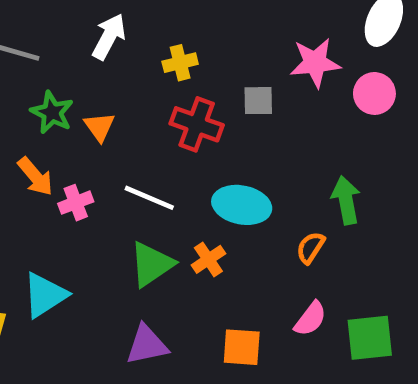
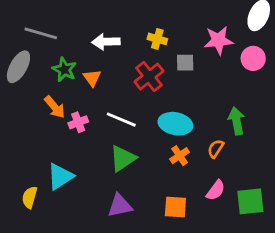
white arrow: (109, 37) -> (106, 42), moved, turned -120
yellow cross: (180, 63) -> (157, 39), moved, turned 30
red cross: (197, 124) -> (149, 76), turned 32
orange cross: (208, 259) -> (180, 156), moved

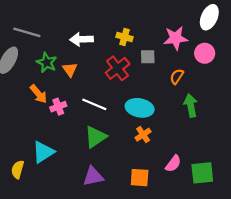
orange semicircle: (216, 149) -> (177, 76), moved

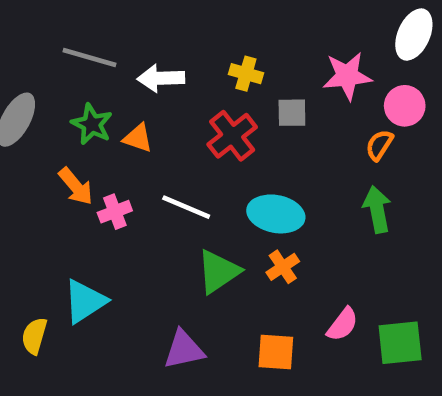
gray line: (27, 32) -> (90, 58), moved
orange triangle: (70, 70) -> (138, 138), turned -35
orange semicircle: (177, 76) -> (379, 145), moved
green triangle: (95, 137) -> (218, 271), moved

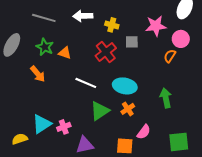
white arrow: (161, 78) -> (83, 16), moved
green arrow: (377, 209) -> (166, 98), moved
pink cross: (115, 212) -> (64, 127), moved
pink semicircle: (343, 324) -> (144, 132), moved
yellow semicircle: (34, 336) -> (20, 139), turned 56

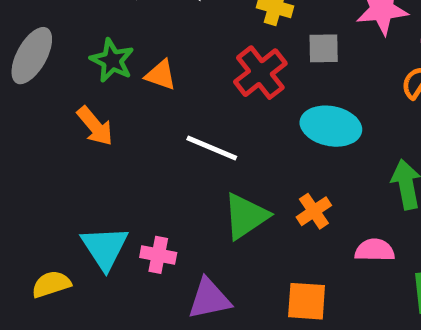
cyan ellipse: (125, 86) -> (331, 126), moved
cyan triangle: (42, 124) -> (105, 248), turned -30
pink cross: (64, 127) -> (158, 255), turned 32
pink semicircle: (144, 132) -> (375, 250), moved, turned -126

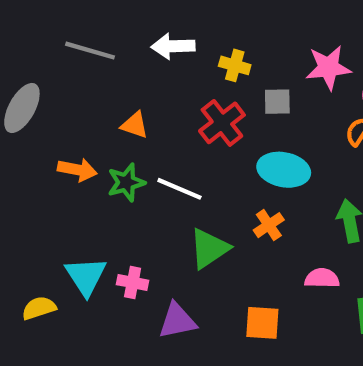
green star: (112, 60) -> (126, 182), moved, turned 30
orange arrow: (95, 126) -> (77, 170), turned -39
orange cross: (314, 211) -> (269, 225), moved

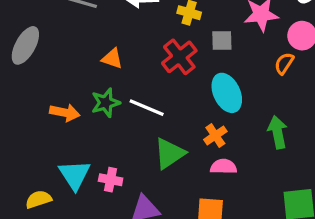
orange arrow: (77, 170) -> (65, 113), moved
cyan ellipse: (284, 170) -> (227, 93), turned 54
pink semicircle: (322, 278) -> (224, 167), moved

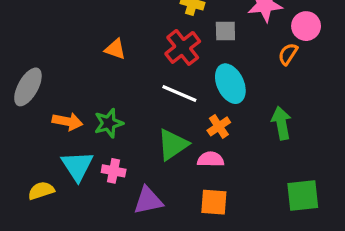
gray ellipse: (25, 45) -> (28, 87), moved
green star: (106, 103) -> (109, 123), moved
white line: (147, 108) -> (179, 94), moved
orange arrow: (65, 113) -> (67, 121), moved
pink semicircle: (224, 167) -> (211, 159), moved

